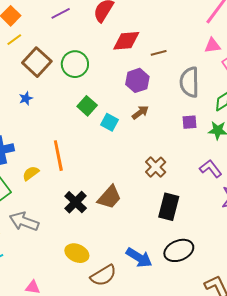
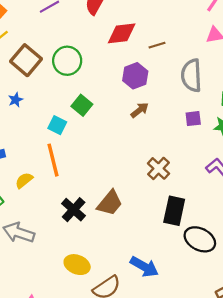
cyan square: (109, 122) -> (57, 125), moved
black ellipse: (179, 250) -> (200, 239), moved, turned 52

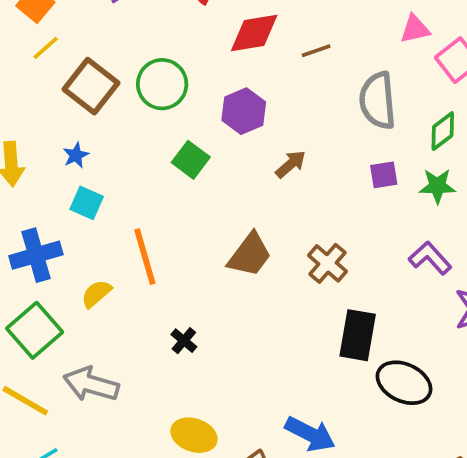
purple hexagon: (135, 76) -> (244, 111), moved
cyan square: (57, 125) -> (87, 203), moved
brown trapezoid: (110, 203) -> (250, 255), moved
black cross: (74, 210) -> (184, 341), size x0.6

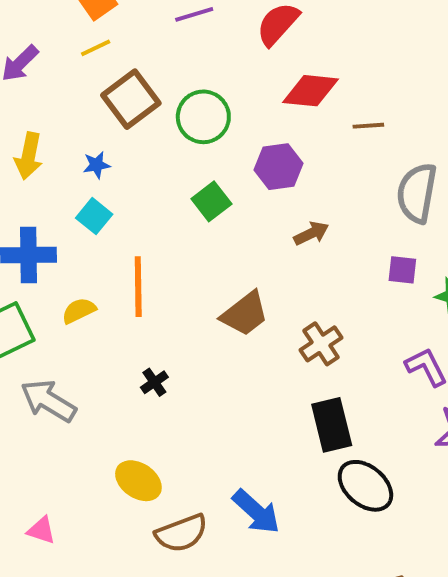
black rectangle: (358, 335) -> (332, 425), turned -39

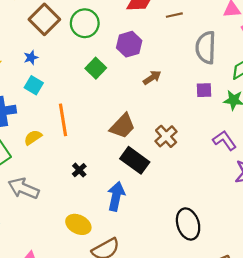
black rectangle: (332, 425) -> (135, 160), moved, turned -32
black ellipse: (365, 486) -> (188, 224), moved, turned 40
blue arrow: (256, 512) -> (116, 196), moved, turned -112

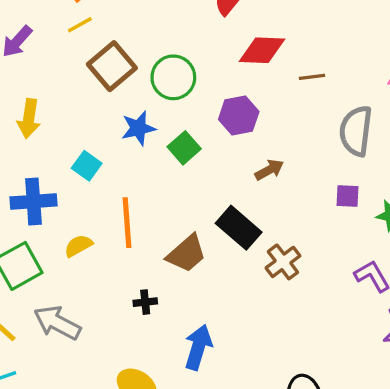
blue star: (31, 58) -> (138, 128), moved, size x1.5
brown trapezoid: (123, 126) -> (186, 254), moved
black rectangle: (135, 160) -> (239, 228), moved
black cross: (79, 170) -> (145, 302), turned 32

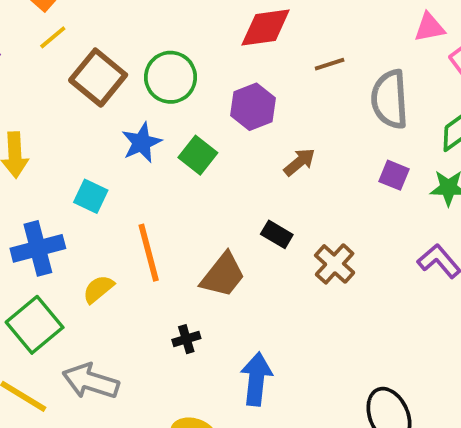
brown line: (312, 77) -> (330, 64), moved
purple square: (348, 196) -> (394, 175), turned 30
black rectangle: (239, 228) -> (277, 234), size x0.6

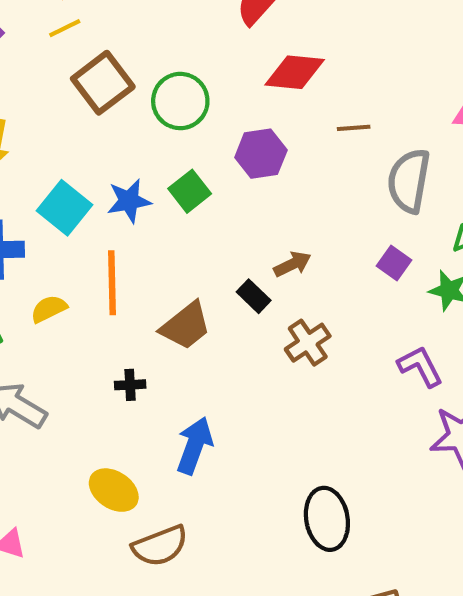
blue star: (142, 143) -> (129, 201), moved
brown arrow: (299, 162) -> (292, 264), moved
cyan square: (91, 196) -> (64, 208), size x1.4

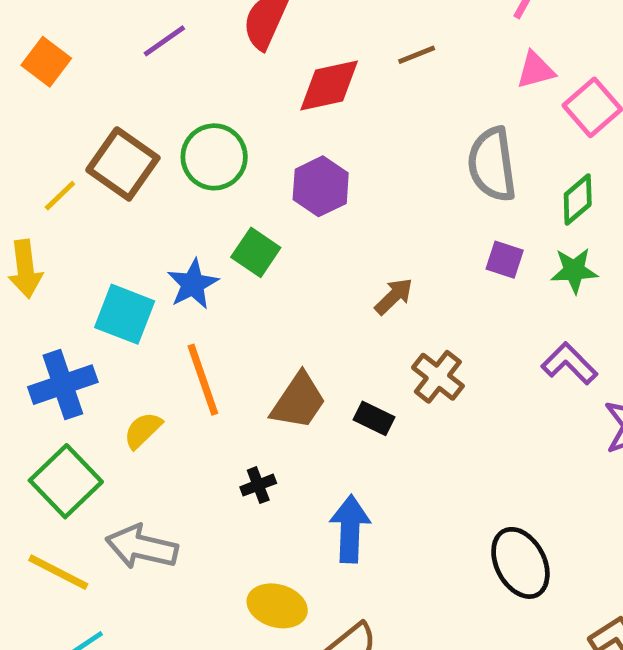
yellow line: (65, 28) -> (60, 196), moved
brown line: (354, 128) -> (417, 55), moved
black rectangle: (254, 296) -> (374, 418), moved

